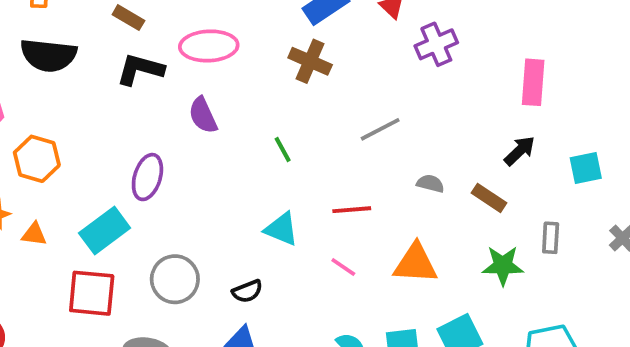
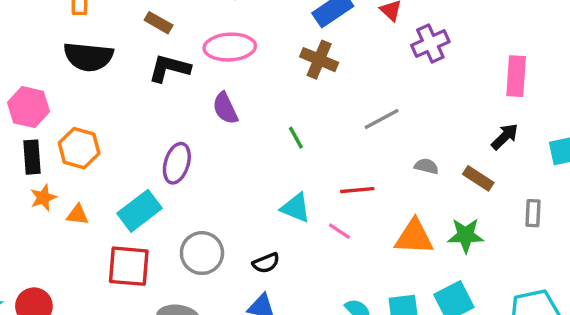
green star: (503, 265) -> (466, 235), moved
pink line: (343, 267) -> (339, 231), moved

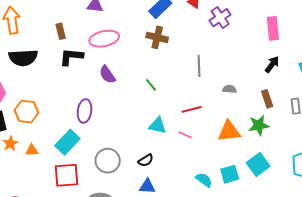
brown rectangle: (159, 23) -> (61, 31), turned 56
gray line: (382, 119) -> (199, 66), turned -55
brown rectangle: (478, 178) -> (267, 99), moved, turned 48

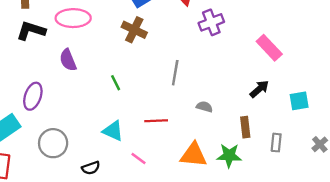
pink rectangle: (273, 28) -> (269, 48), turned -50
pink line: (185, 135) -> (139, 158), moved
gray circle: (108, 161) -> (53, 143), moved

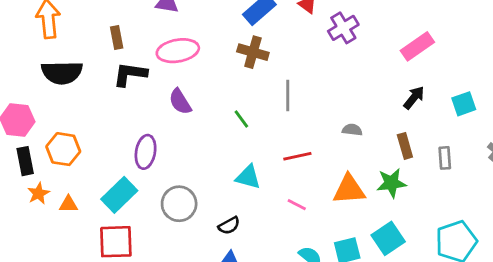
pink rectangle: (269, 48) -> (417, 46), turned -72
gray line: (175, 73) -> (288, 95), moved
pink line: (139, 158) -> (297, 205), moved

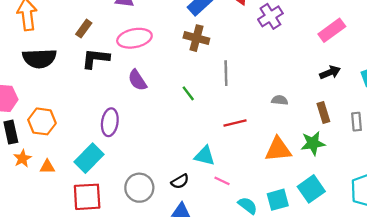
brown rectangle: (117, 38) -> (84, 29), turned 48
black arrow: (414, 98) -> (330, 72), turned 30
cyan triangle: (248, 177) -> (205, 156), moved
gray circle: (179, 204) -> (139, 188), moved
pink line: (297, 205) -> (222, 181), moved

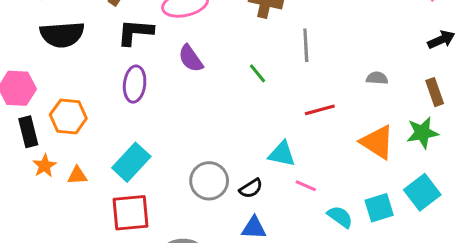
purple ellipse: (110, 122) -> (135, 84), moved
orange triangle: (278, 149) -> (377, 142), turned 40
gray circle: (139, 188) -> (209, 181), moved

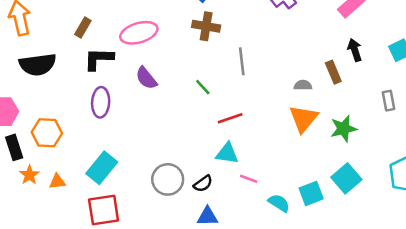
black arrow: (441, 40) -> (355, 50), turned -80
brown rectangle: (435, 92) -> (333, 72), moved
red line: (320, 110) -> (230, 118), moved
orange triangle: (377, 142) -> (304, 119), moved, turned 40

